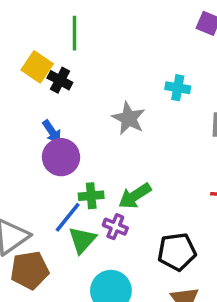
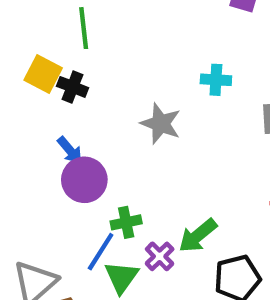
green arrow: (135, 196) -> (198, 236), moved
purple cross: (115, 227) -> (160, 256), turned 30

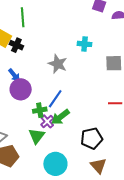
green arrow: (198, 236) -> (60, 117), moved
blue line: (101, 252) -> (55, 99), moved
purple cross: (160, 256) -> (47, 121), moved

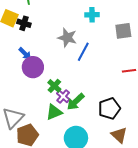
blue line: (55, 99) -> (83, 52), moved
green cross: (40, 110) -> (54, 86), turned -32
green arrow: (60, 117) -> (76, 102), moved
green triangle: (37, 136) -> (54, 112), turned 36

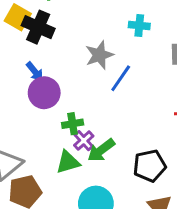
black cross: (24, 23) -> (38, 27), size x1.5
gray star: (67, 38) -> (99, 55), turned 30
green cross: (54, 86) -> (73, 124), turned 32

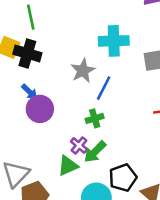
cyan cross: (139, 26) -> (114, 41), size x1.6
green cross: (73, 124) -> (95, 118), moved
black pentagon: (150, 166) -> (123, 178), moved

